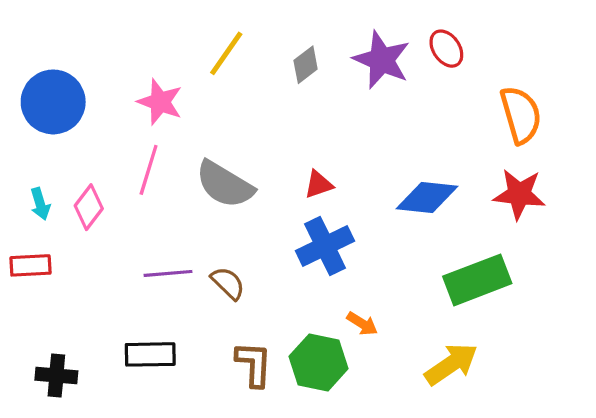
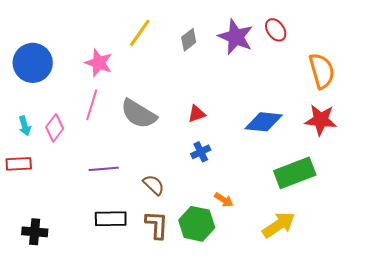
blue cross: (325, 246) -> (201, 152), size x0.6
brown semicircle: (228, 283) -> (154, 185), moved
black rectangle: (150, 354) -> (111, 219), moved

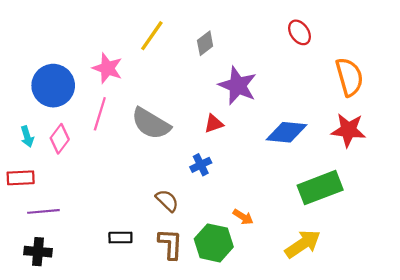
purple star: (236, 37) -> (238, 86), moved
blue circle: (33, 63) -> (53, 86), moved
blue cross: (201, 152) -> (201, 165), moved
purple line: (104, 169) -> (43, 211), moved
black rectangle: (111, 219) -> (120, 237), size x0.7

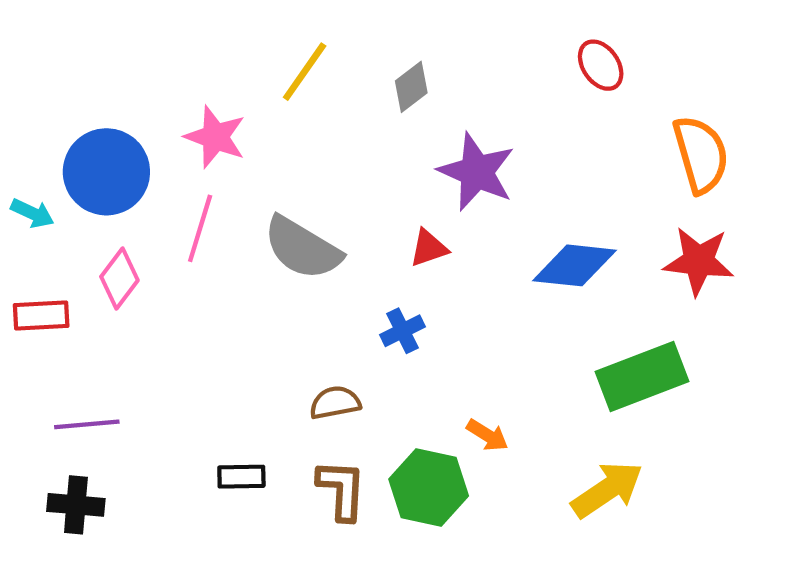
cyan arrow: (27, 137) -> (32, 213), moved, turned -48
red rectangle: (21, 178) -> (41, 316), moved
brown semicircle: (167, 201) -> (335, 403), turned -55

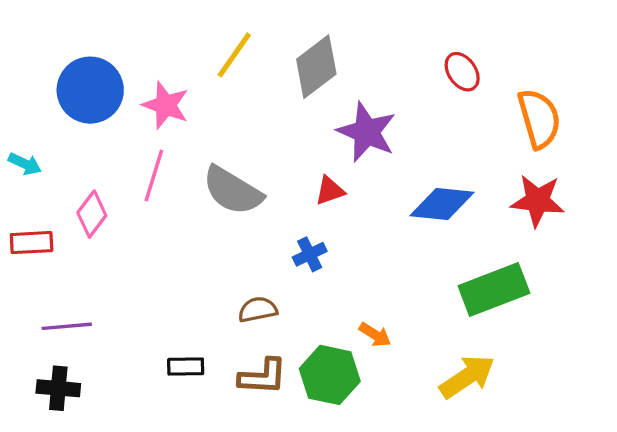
red ellipse: (601, 65) -> (462, 72), moved
gray diamond: (411, 87) -> (316, 67), size x1.6
blue circle: (106, 172) -> (90, 90), moved
brown L-shape: (342, 490) -> (263, 377), turned 90

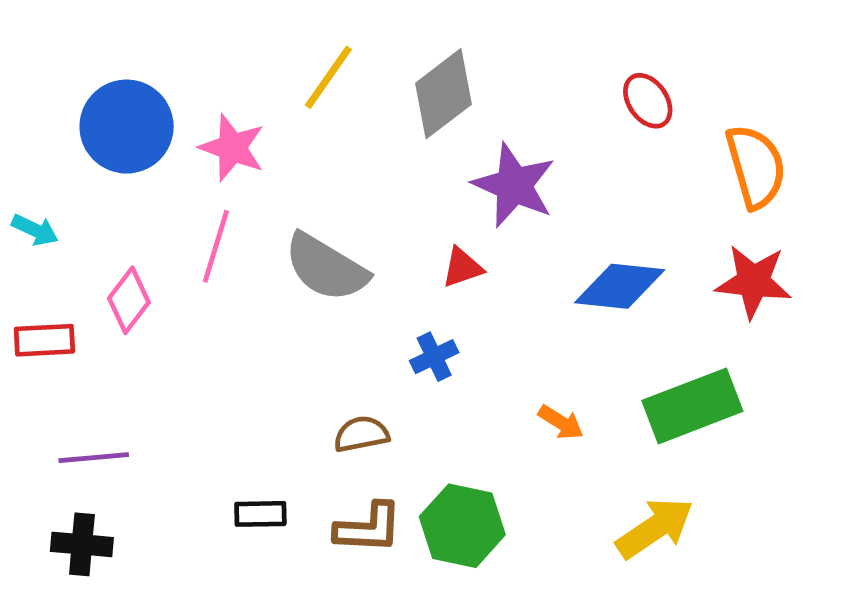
orange arrow: (375, 335) -> (561, 422), moved

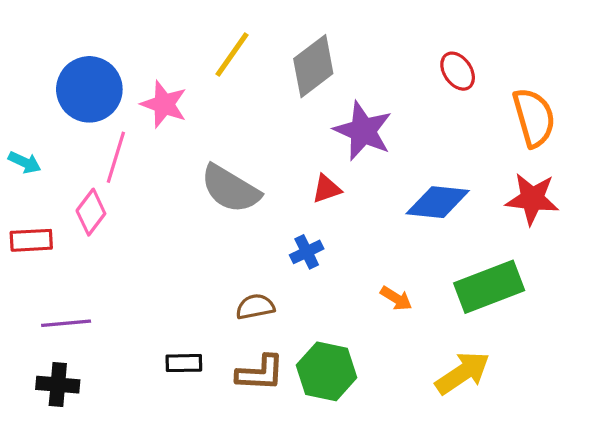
pink line: (216, 246) -> (116, 157), moved

